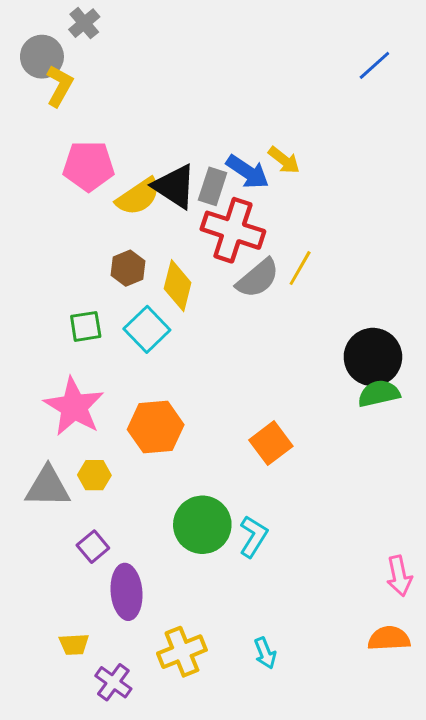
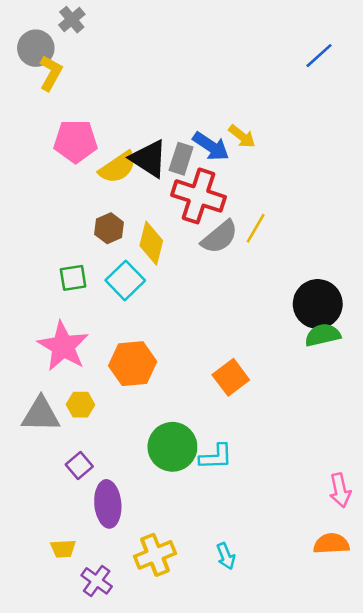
cyan L-shape: (253, 536) -> (216, 457), turned 56

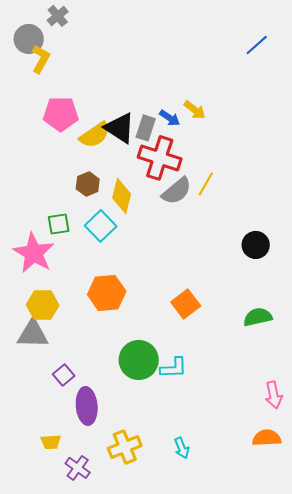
blue arrow: (211, 146) -> (170, 118), size x0.7
black circle: (318, 304) -> (256, 245), size x0.7
green semicircle: (323, 335) -> (258, 317), moved
pink star: (63, 346) -> (34, 253), moved
yellow hexagon: (81, 405) -> (43, 305), moved, size x1.4

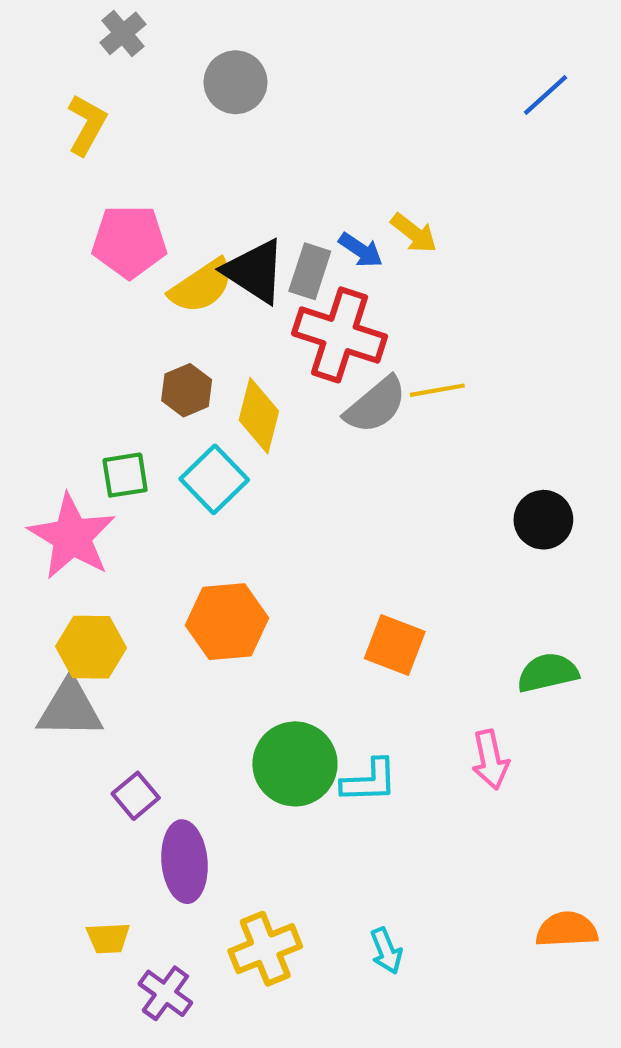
gray circle: (29, 39) -> (235, 82), moved
yellow line: (206, 184) -> (437, 390), turned 50
orange square: (186, 304) -> (395, 645), turned -32
pink arrow: (274, 395) -> (490, 760), moved

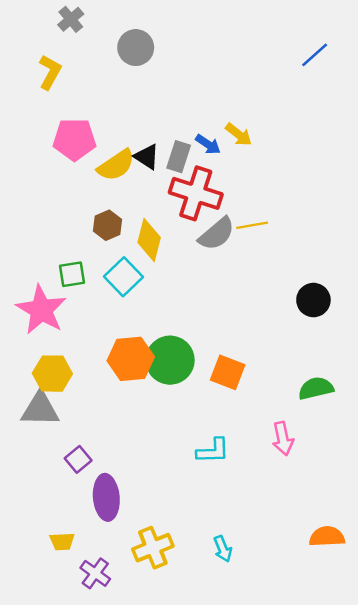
black triangle: (255, 271) -> (147, 157), size x0.7
green circle: (295, 764) -> (170, 360), moved

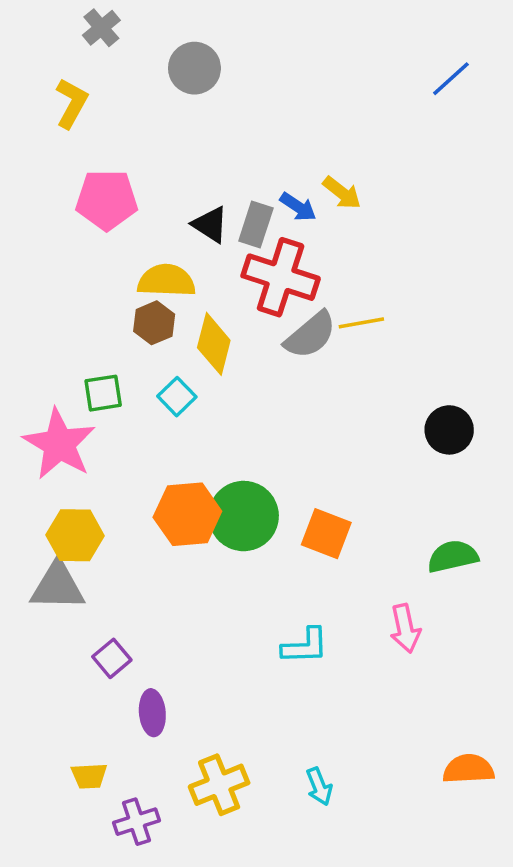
yellow semicircle: (116, 165) -> (166, 281), moved, turned -144
cyan square: (123, 277) -> (177, 397), size x0.7
purple ellipse: (106, 497) -> (152, 713), size x0.7
purple cross: (95, 573) -> (137, 822), turned 36

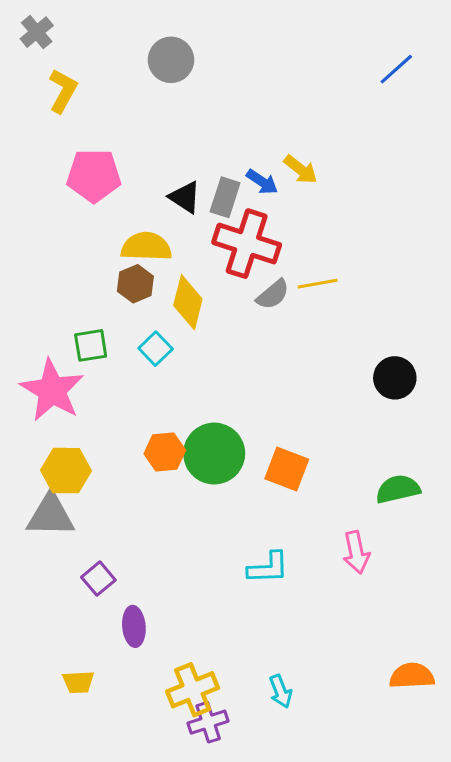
gray cross: (101, 28) -> (37, 32), moved
gray semicircle: (310, 335) -> (273, 295), size x0.7
orange hexagon: (187, 514) -> (165, 452), size x0.7
purple cross: (137, 822) -> (208, 722), moved

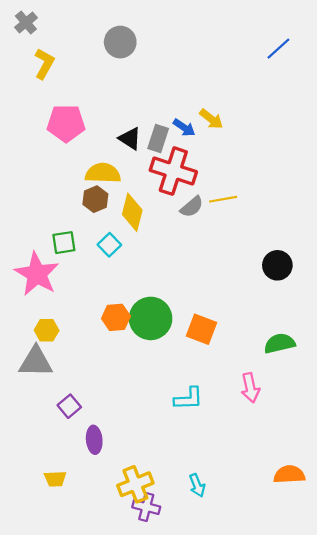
yellow hexagon: (66, 471) -> (47, 330), size x0.7
purple cross: (208, 722) -> (146, 507), turned 32

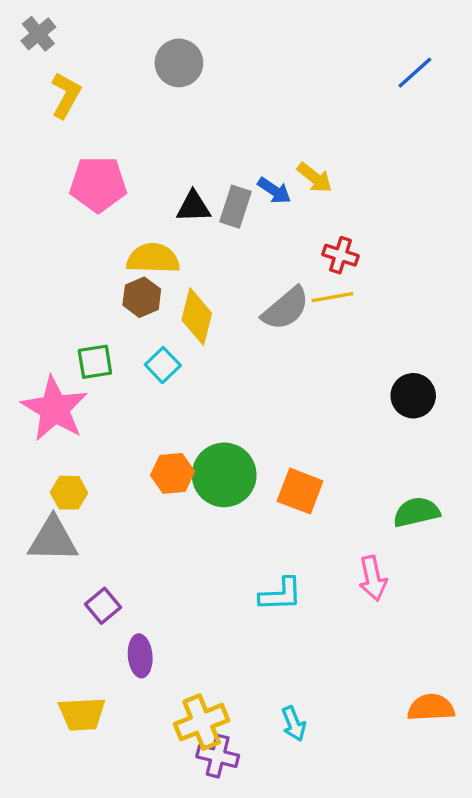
black triangle: (130, 139) -> (193, 207), turned -35
red cross: (173, 171) -> (340, 255), moved, size x0.5
gray semicircle: (192, 207) -> (286, 308), size x1.4
yellow trapezoid: (55, 479) -> (82, 714), size x1.4

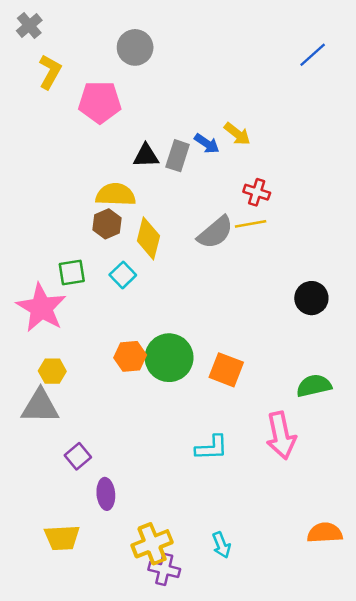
pink pentagon: (98, 184) -> (100, 102), moved
pink arrow: (373, 578) -> (281, 436), size x1.4

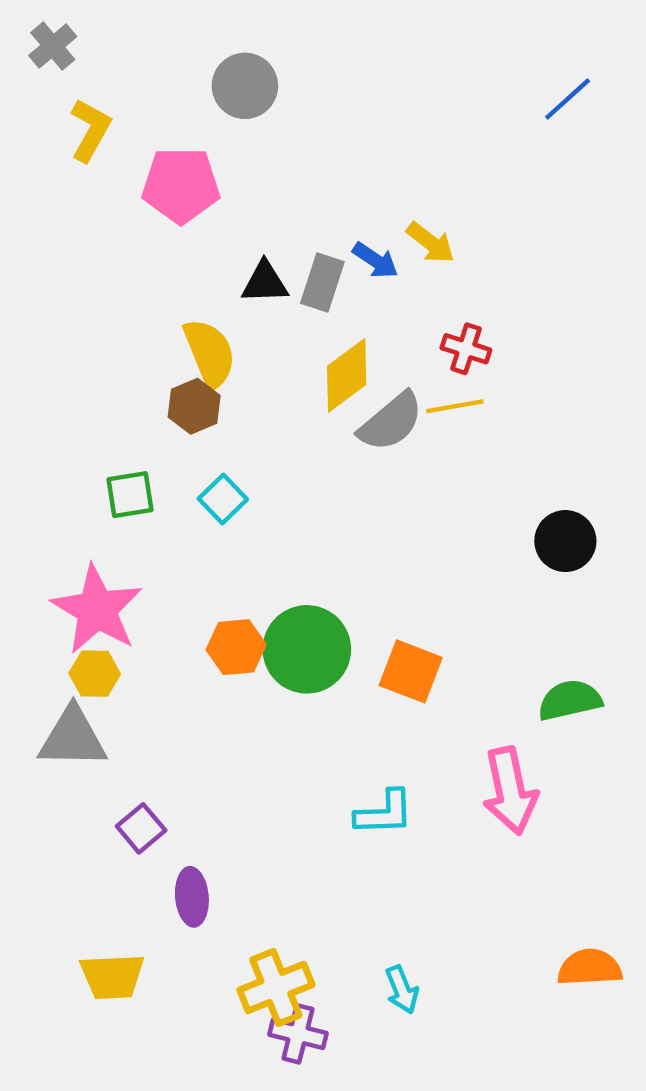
yellow semicircle: (116, 195) -> (210, 353), turned 66
yellow diamond: (148, 238) -> (347, 375), moved, turned 39
pink star: (41, 308) -> (97, 610), moved

